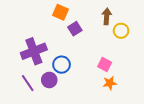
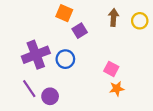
yellow circle: (121, 31) -> (140, 21), moved
blue circle: (62, 65) -> (65, 59), moved
purple circle: (49, 80) -> (50, 96), moved

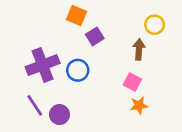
brown arrow: (113, 18) -> (139, 49), moved
yellow circle: (140, 21) -> (155, 25), moved

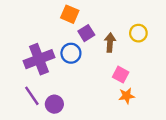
yellow circle: (155, 25) -> (138, 33), moved
brown arrow: (139, 49) -> (110, 43), moved
blue circle: (78, 70) -> (71, 53), moved

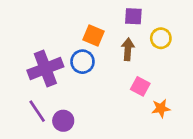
orange square: (70, 14) -> (93, 35), moved
purple square: (86, 33) -> (133, 16), moved, turned 35
orange star: (127, 96) -> (161, 108), moved

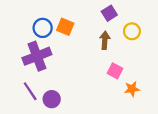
purple square: (133, 16) -> (109, 13), turned -35
orange square: (93, 35) -> (65, 27), moved
blue circle: (82, 62) -> (43, 28), moved

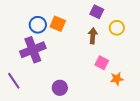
purple square: (109, 13) -> (97, 12), turned -32
purple line: (30, 91) -> (14, 81), moved
purple circle: (52, 99) -> (60, 88), moved

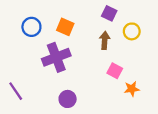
blue circle: (38, 25) -> (31, 27), moved
purple cross: (33, 50) -> (56, 57), moved

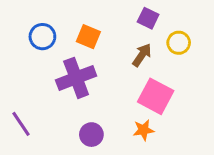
brown arrow: (105, 40) -> (142, 55), turned 30
pink square: (115, 71) -> (156, 96), size x1.6
orange star: (132, 89) -> (143, 130), moved

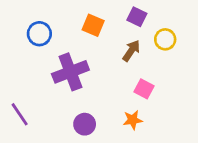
orange square: (88, 37) -> (93, 25), moved
pink square: (156, 96) -> (144, 89), size x0.6

